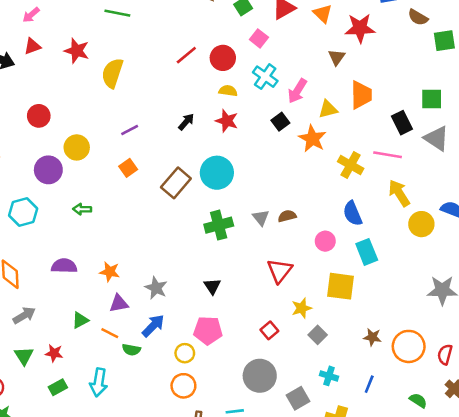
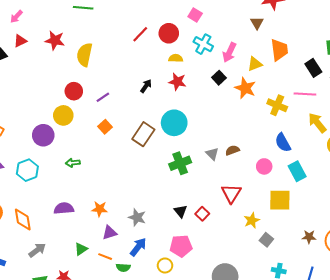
red circle: (39, 116) -> (74, 91), moved
red square: (269, 330) -> (202, 214), moved

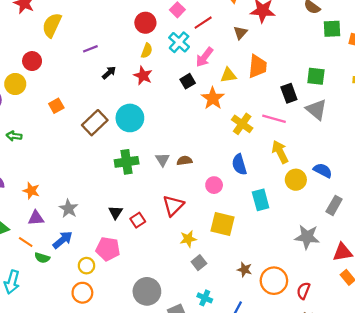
red line: (140, 34) -> (203, 23), moved
yellow semicircle: (176, 58) -> (147, 51), turned 96
purple line: (103, 97) -> (90, 49), moved
cyan rectangle: (297, 171) -> (261, 200), moved

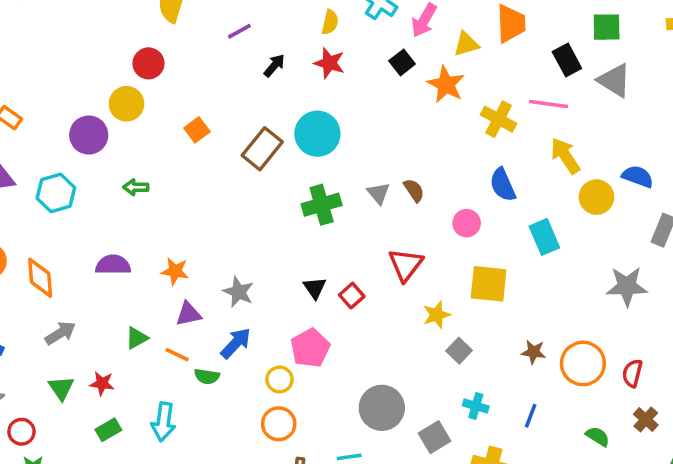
brown semicircle: (184, 161) -> (414, 190), turned 72
pink pentagon: (108, 249) -> (310, 348), turned -30

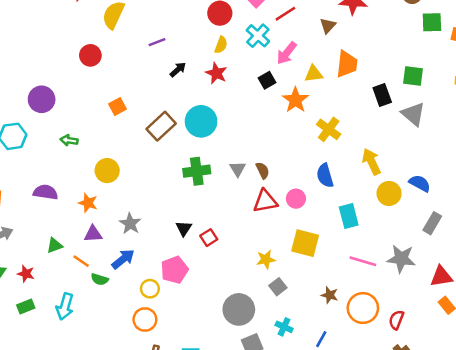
yellow circle: (126, 104) -> (107, 171), moved
pink line: (548, 104) -> (363, 261), moved
red triangle: (406, 265) -> (265, 201), moved, turned 35
gray circle: (382, 408) -> (239, 309), moved

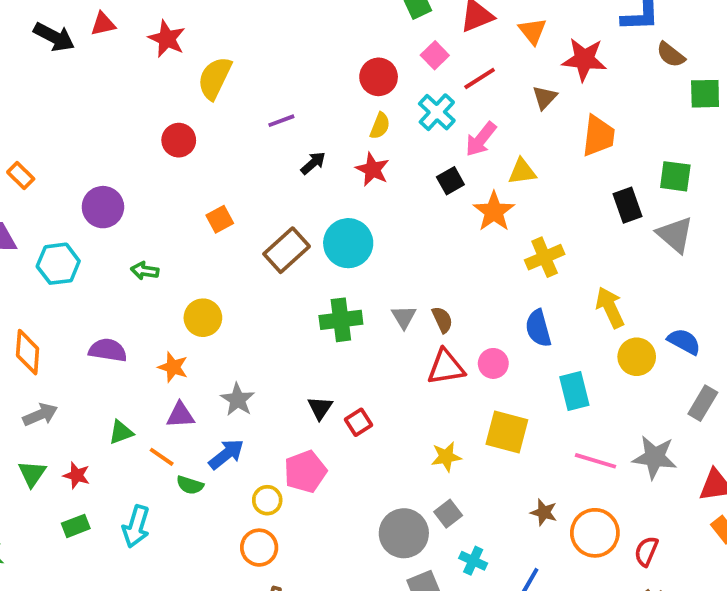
orange trapezoid: (347, 64) -> (598, 136), moved
yellow cross: (329, 129) -> (545, 257), turned 30
gray square: (278, 287) -> (448, 514), moved

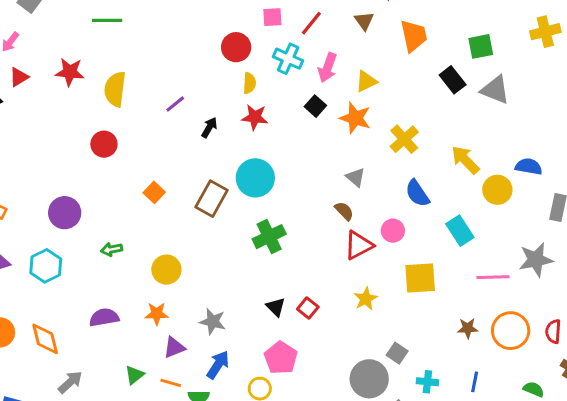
pink square: (435, 55) -> (272, 17), turned -30
gray triangle: (404, 317) -> (356, 177), moved
yellow star: (446, 457) -> (366, 299), moved

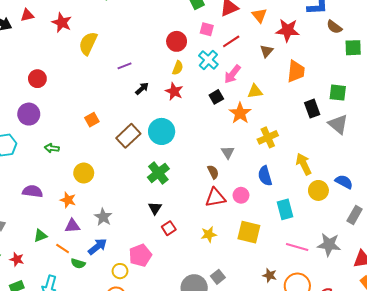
red circle: (104, 144) -> (37, 79), moved
green cross: (269, 237) -> (158, 173), turned -30
black triangle: (276, 307) -> (155, 208), moved

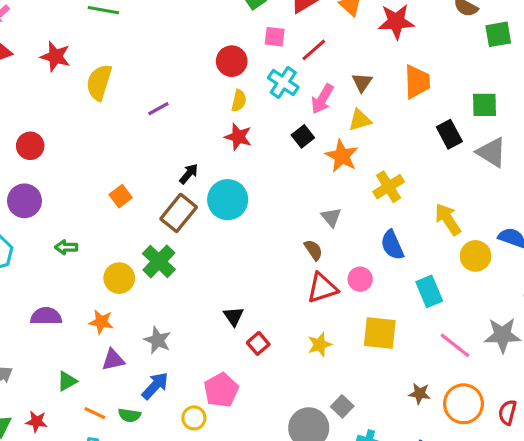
brown triangle: (266, 51) -> (362, 82), moved
black arrow: (142, 89) -> (189, 174), moved
green cross: (158, 173) -> (159, 261), moved
pink line: (297, 247) -> (455, 345), turned 30
orange line: (63, 249) -> (95, 413), moved

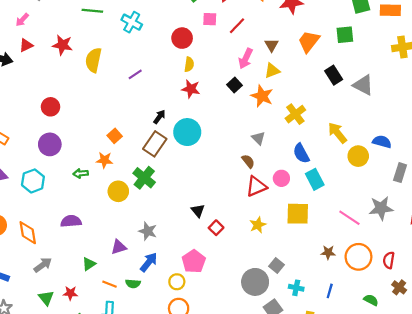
orange trapezoid: (417, 82) -> (309, 41), turned -135
cyan cross: (283, 83) -> (132, 22), moved
green square: (484, 105) -> (345, 35), moved
cyan rectangle: (429, 291) -> (315, 179), moved
orange star: (101, 322) -> (104, 160), moved

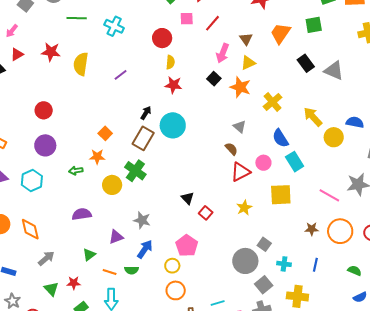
purple semicircle: (71, 221) -> (82, 214), moved

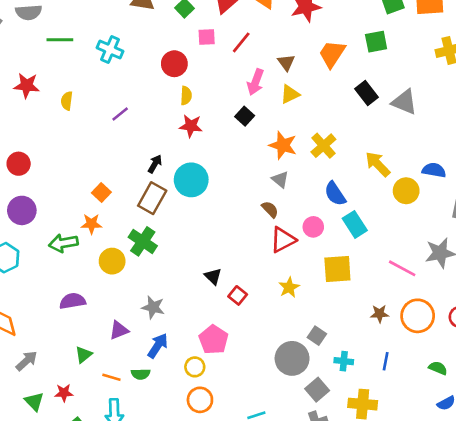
yellow semicircle: (81, 64) -> (67, 101), size x0.6
orange star: (240, 87) -> (283, 145), moved
green arrow: (76, 171) -> (63, 243), size x1.5

